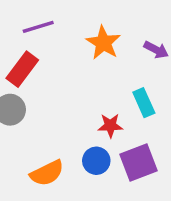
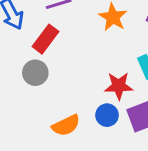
red star: (110, 126) -> (119, 86), size x1.4

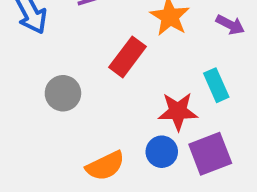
red rectangle: (46, 39) -> (127, 57), moved

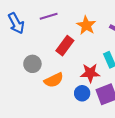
orange semicircle: (105, 166) -> (54, 80), moved

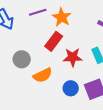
orange star: (86, 25) -> (62, 17), moved
red star: (90, 73) -> (73, 57), moved

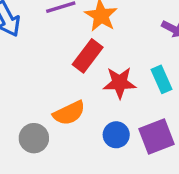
gray circle: (22, 59) -> (34, 138), moved

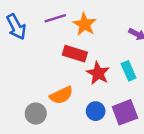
red rectangle: (88, 56) -> (75, 54), turned 70
red star: (120, 83) -> (98, 73), turned 30

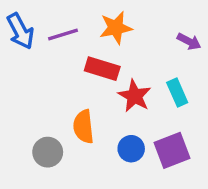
purple line: (55, 18) -> (63, 35), moved
orange star: (85, 24) -> (116, 28), turned 30
orange semicircle: (61, 95) -> (83, 127), turned 110

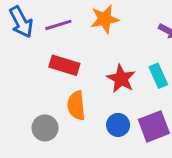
red rectangle: (102, 69) -> (64, 65), moved

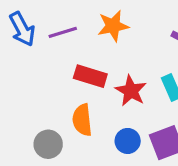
red rectangle: (64, 65) -> (90, 76), moved

